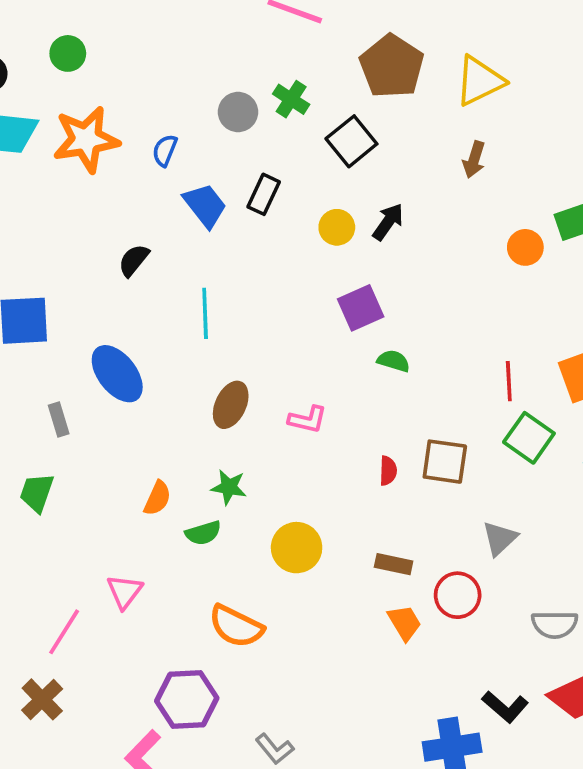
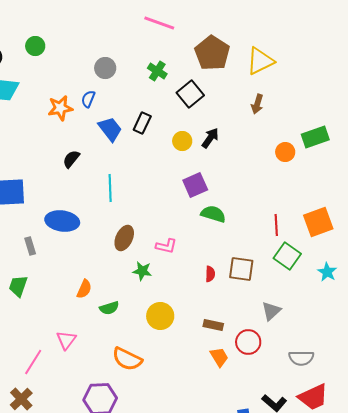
gray circle: (238, 112) -> (105, 68), moved
orange star: (86, 139) -> (60, 108), moved, size x0.7
green semicircle: (394, 361) -> (213, 214), size x1.4
blue ellipse: (117, 374) -> (62, 221), turned -44
green star: (229, 487) -> (142, 271), moved

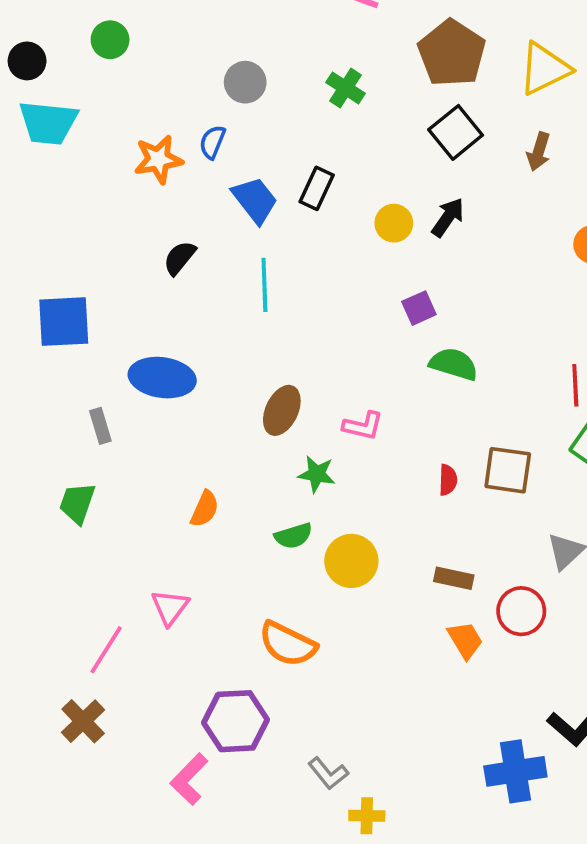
black square: (190, 94) -> (456, 132), moved
purple square: (195, 185) -> (419, 308), size x0.7
cyan line: (110, 188) -> (264, 285), moved
green semicircle: (109, 308) -> (293, 536), moved

